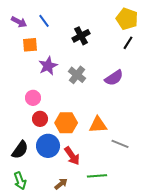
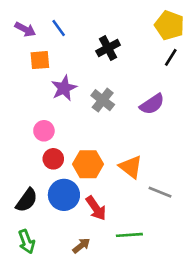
orange triangle: (98, 125) -> (131, 167), turned 42

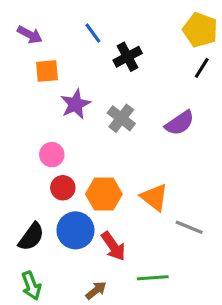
blue line: (59, 28) -> (93, 33), moved

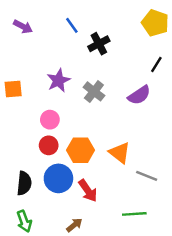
black line: (202, 68) -> (156, 65), moved
orange square: (47, 71) -> (13, 89), moved
pink circle: (52, 155) -> (50, 120), moved
black semicircle: (31, 237) -> (24, 183), turned -30
green line: (153, 278) -> (134, 214), moved

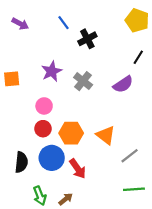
gray line: (147, 176) -> (130, 156), turned -60
green line: (134, 214) -> (134, 189), moved
green arrow: (24, 221) -> (40, 196), moved

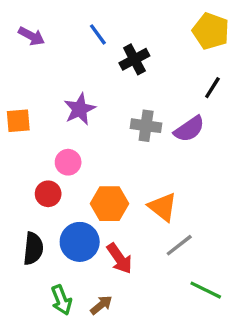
gray cross: (83, 81) -> (146, 126), moved, turned -30
red circle: (43, 129) -> (48, 194), moved
gray line: (130, 156) -> (179, 245), moved
green line: (134, 189) -> (206, 290), turned 30

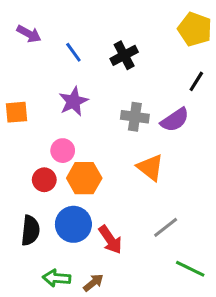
blue line: (98, 34) -> (73, 52), moved
orange hexagon: (110, 204) -> (84, 178), moved
orange triangle: (163, 207) -> (150, 167), moved
green arrow: (61, 300) -> (57, 278), turned 116

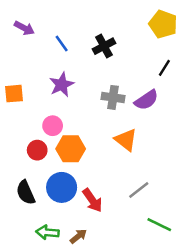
black semicircle: (30, 230) -> (26, 193), turned 150

